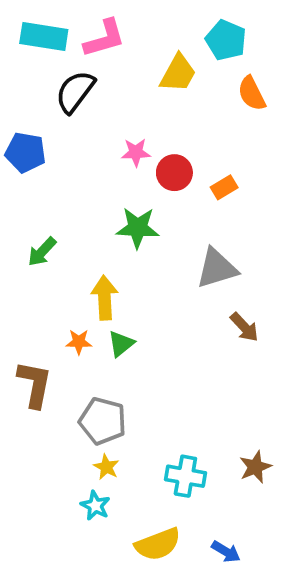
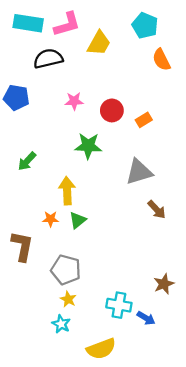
yellow trapezoid: (178, 73) -> (99, 43), moved
black semicircle: (75, 92) -> (48, 59), turned 40
pink star: (136, 152) -> (74, 101), moved
brown star: (255, 467) -> (164, 284), moved
blue arrow: (226, 552) -> (146, 318), moved

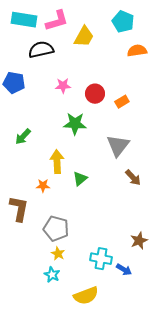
orange semicircle: (161, 60) -> (137, 51), turned 108
gray triangle: (139, 172) -> (118, 146), turned -35
green triangle: (78, 220) -> (80, 179), moved

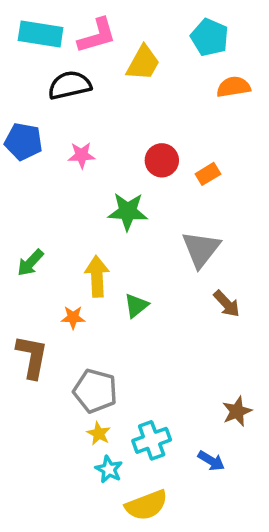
pink star: (63, 86) -> (82, 155), moved
green arrow: (23, 137) -> (30, 263), moved
cyan cross: (101, 259) -> (152, 440), moved, turned -30
cyan star: (52, 275) -> (109, 469), moved

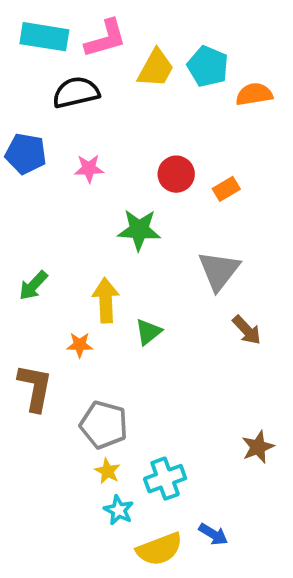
cyan pentagon: (210, 37) -> (208, 66), moved
blue arrow: (211, 461) -> (213, 534), moved

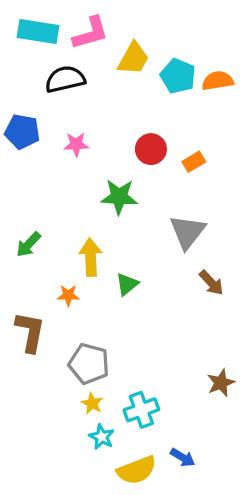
cyan pentagon: (208, 66) -> (178, 76), moved

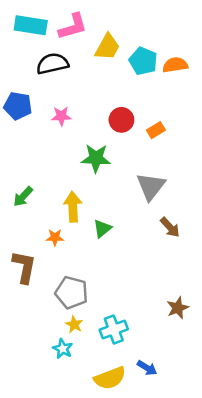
cyan star: (102, 437) -> (63, 349), moved

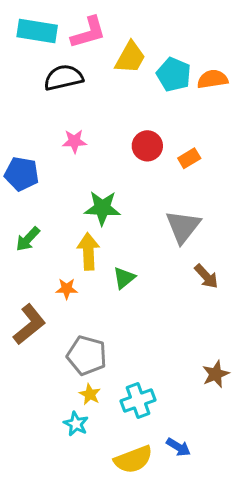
blue pentagon: (18, 106) -> (22, 174), moved
green star: (96, 158) -> (102, 208), moved
brown L-shape: (24, 267) -> (29, 324), turned 40

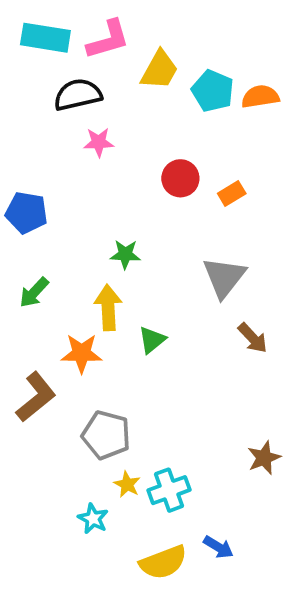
pink star: (74, 141) -> (99, 142), moved
green star: (102, 208) -> (125, 254), size x0.7
orange star: (67, 289) -> (82, 353), size x1.5
yellow star: (90, 394) -> (127, 484), moved

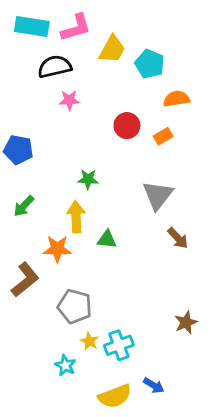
orange semicircle: (260, 97) -> (176, 99), moved
green triangle: (152, 340) -> (107, 239), turned 45

